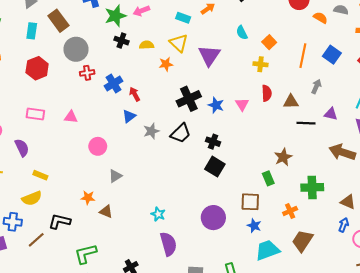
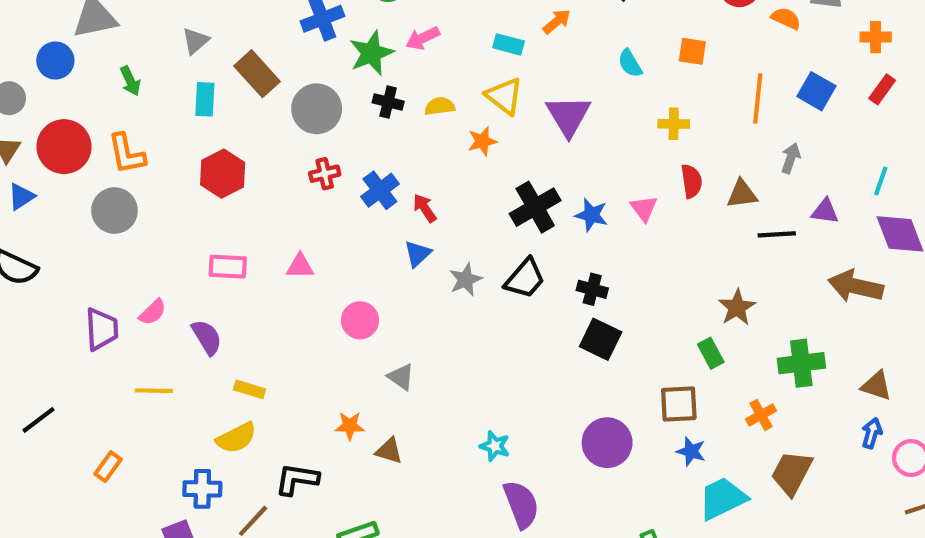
orange square: (269, 42) -> (692, 51), moved, turned -32
gray circle: (76, 49) -> (317, 109), moved
gray triangle: (115, 176) -> (401, 377), turned -48

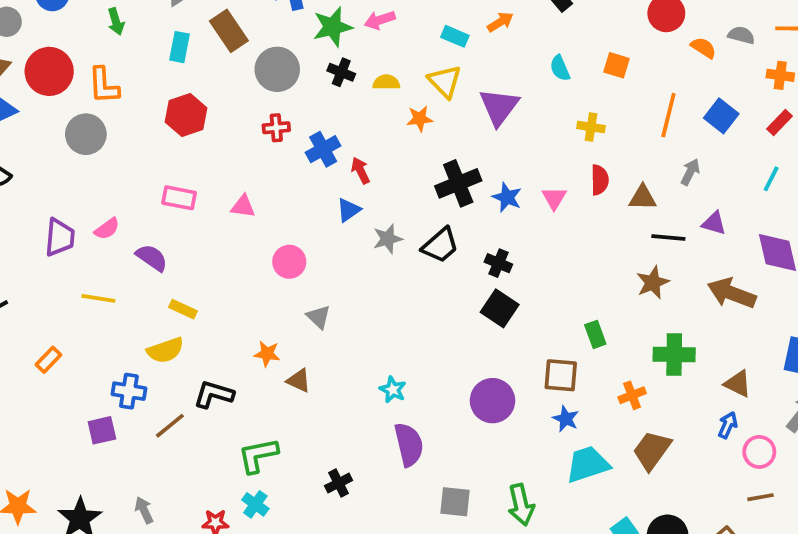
cyan line: (881, 181) -> (771, 179), moved
brown star: (737, 307) -> (653, 283), moved
purple semicircle: (207, 337) -> (152, 258), turned -32

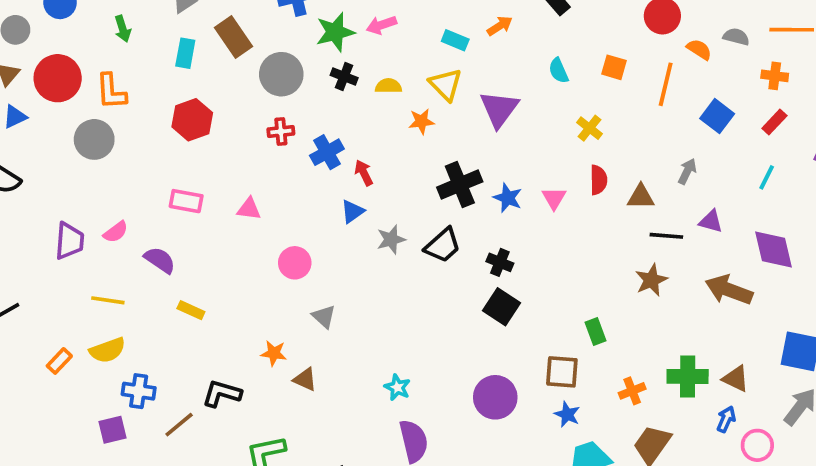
orange line: (668, 115) -> (666, 84), moved
yellow cross: (591, 127) -> (590, 128), turned 30
yellow semicircle: (165, 350) -> (107, 350), moved
green cross: (674, 354) -> (688, 376), moved

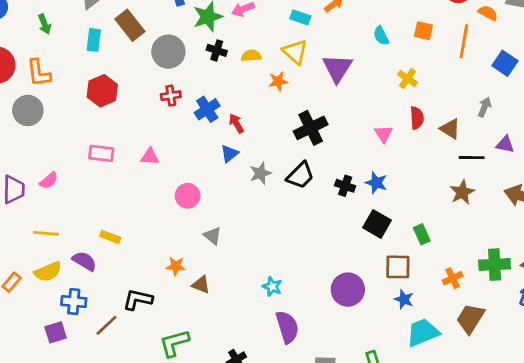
brown triangle: (641, 197) -> (450, 129), turned 35
blue star: (508, 198) -> (376, 183), moved
purple semicircle: (160, 260) -> (84, 261), moved
black square: (501, 307) -> (377, 224), moved

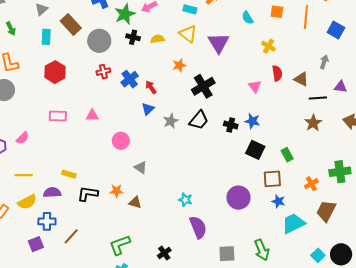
orange star: (278, 81) -> (179, 65), moved
purple semicircle: (84, 261) -> (52, 192), turned -30
black L-shape: (138, 299) -> (88, 194), moved

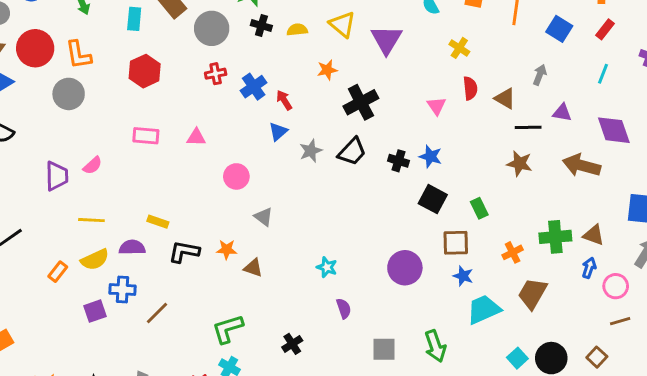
brown star: (313, 123) -> (520, 163), turned -30
purple semicircle: (198, 227) -> (344, 308), size x0.6
purple square: (36, 244) -> (95, 311), moved

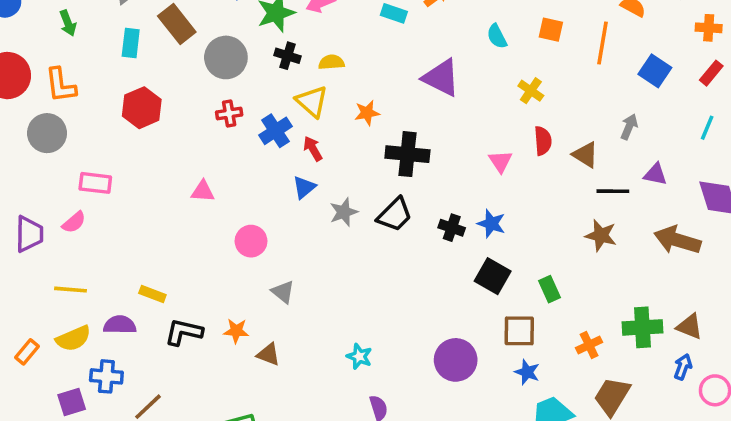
yellow triangle: (342, 24) -> (312, 101), moved
purple triangle: (386, 40) -> (441, 78), turned -36
black cross: (361, 102) -> (407, 154), turned 32
pink rectangle: (146, 136) -> (95, 183), moved

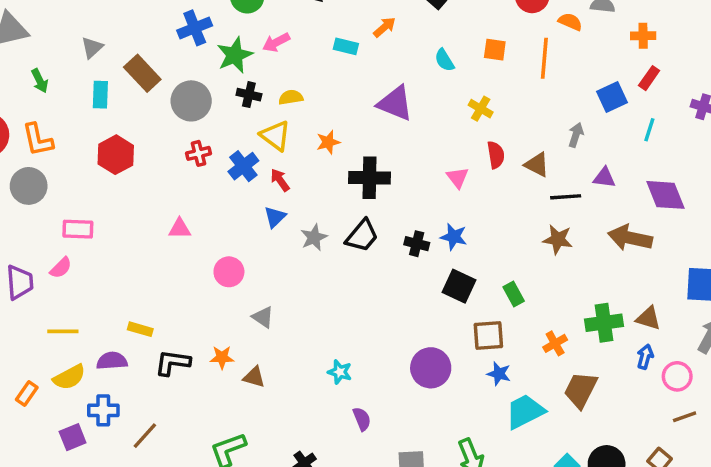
blue square: (655, 71) -> (612, 97), moved, turned 36

